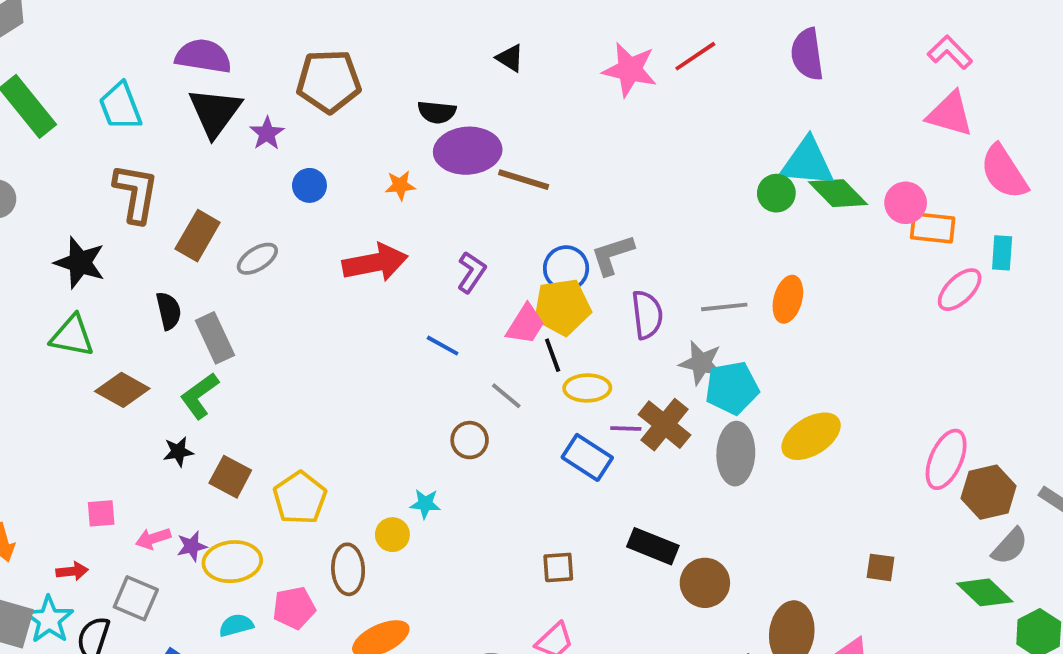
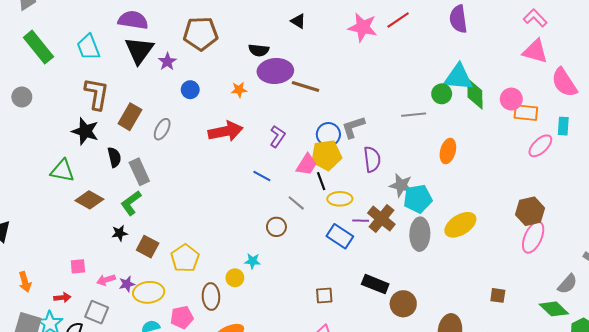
green diamond: (838, 193) -> (475, 94), turned 44
gray ellipse: (257, 259) -> (162, 129), turned -30
black star: (80, 263) -> (85, 131), moved
gray line: (724, 307) -> (414, 115), moved
brown hexagon: (989, 492) -> (530, 211), moved

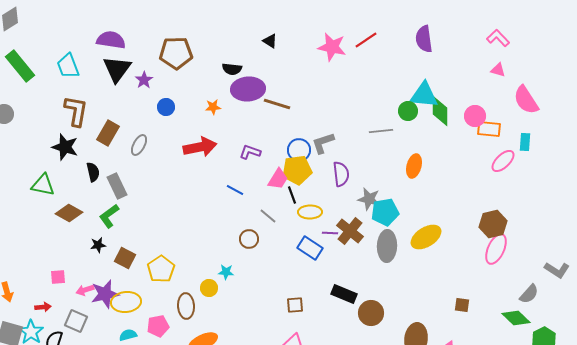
pink triangle: (535, 51) -> (498, 70), size x0.6
purple L-shape: (277, 136) -> (250, 152), turned -105
purple star: (127, 284) -> (105, 294), size x1.8

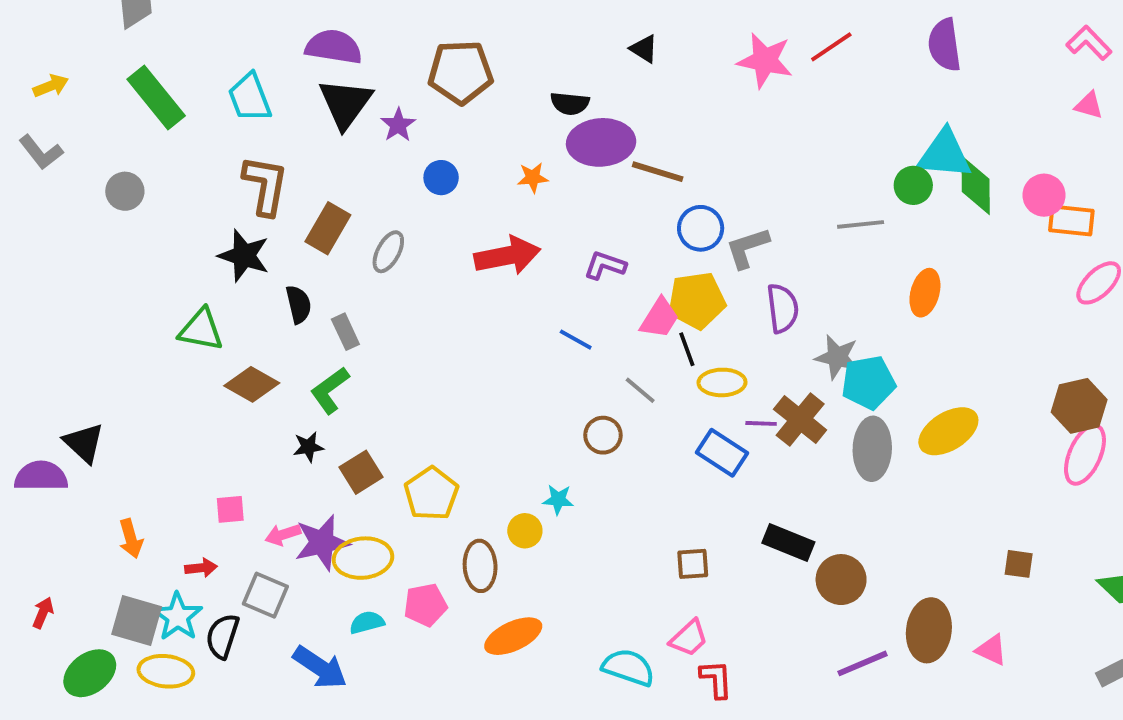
blue circle: (299, 150) -> (701, 228), moved
gray rectangle: (117, 186) -> (345, 332), size x0.7
brown square: (125, 258) -> (361, 472), turned 30

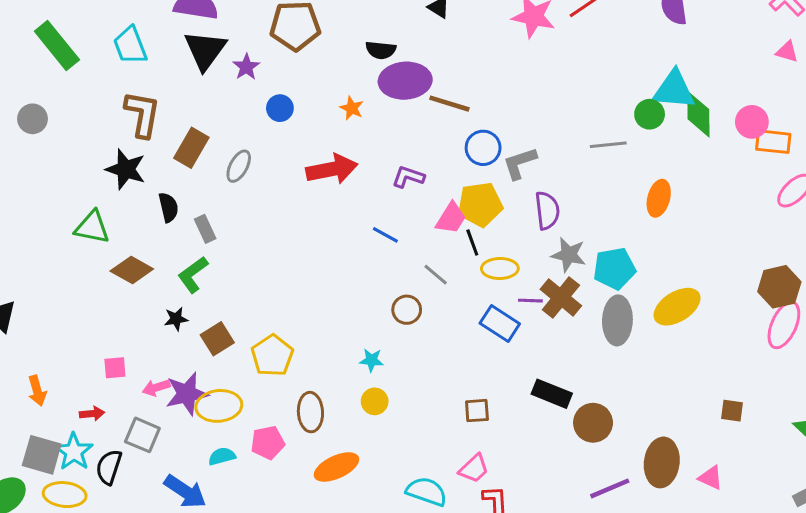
orange star: (533, 178) -> (352, 108), turned 30
gray star: (837, 357) -> (569, 255), moved
yellow circle: (525, 531) -> (375, 401), moved

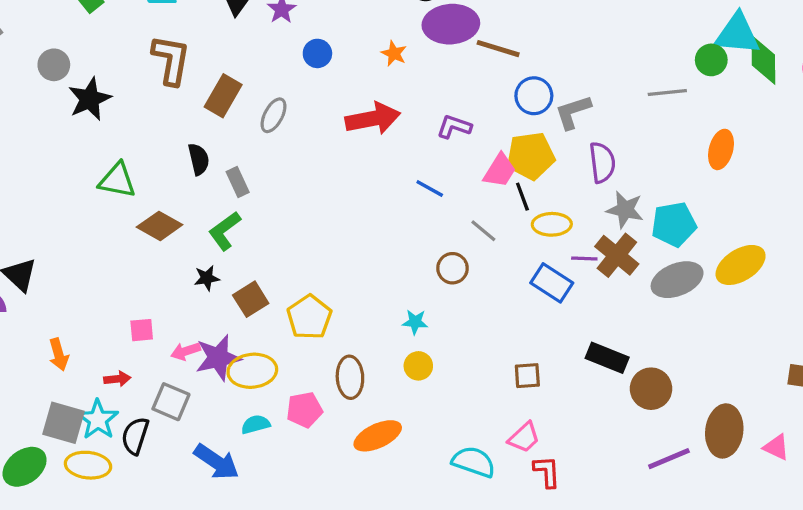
black star: (126, 169) -> (90, 99), moved, turned 30
gray ellipse: (617, 320) -> (677, 280), turned 66

